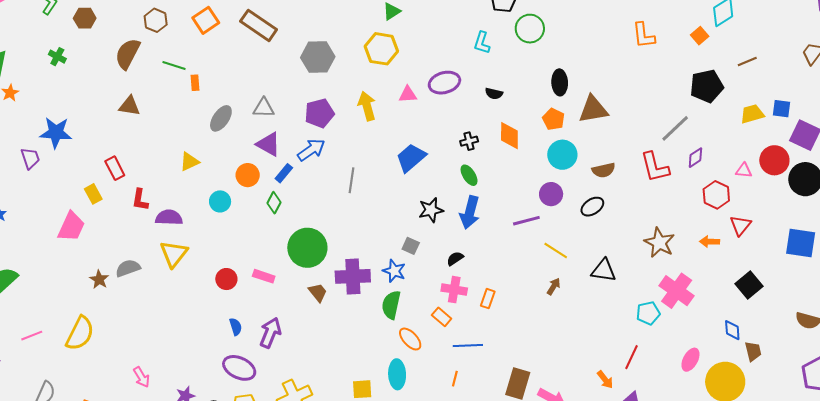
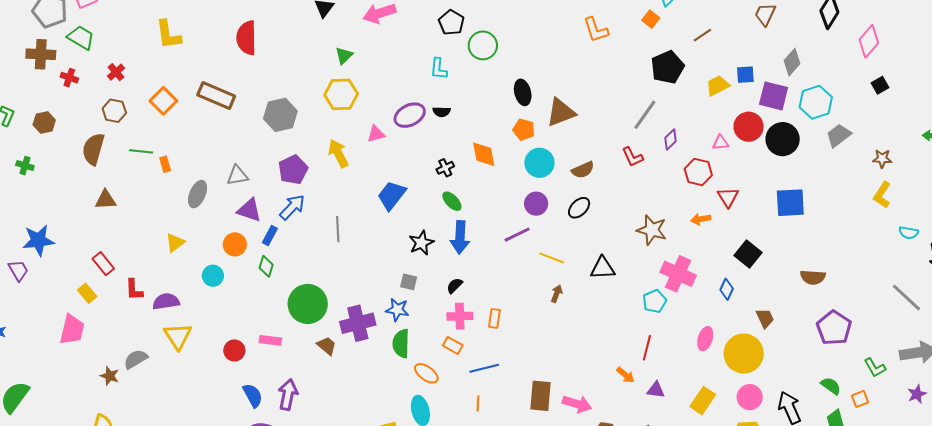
black semicircle: (494, 94) -> (442, 112), moved
red L-shape: (655, 167) -> (633, 157), size x0.7
blue semicircle: (236, 327) -> (253, 395), size x1.4
blue diamond: (732, 330) -> (727, 289), moved, turned 40

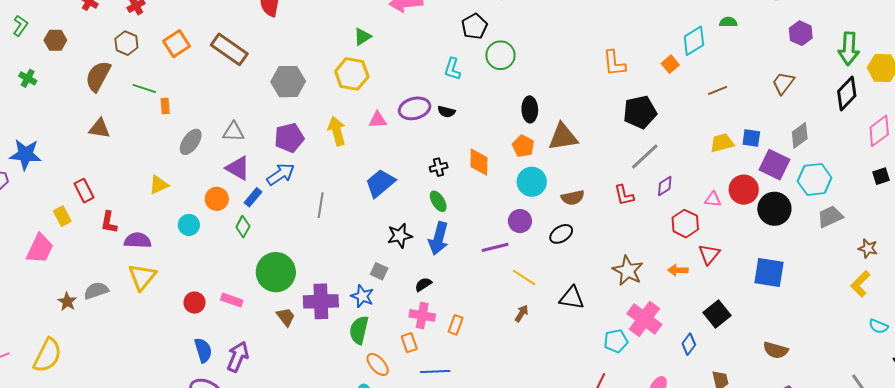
black pentagon: (668, 67) -> (640, 112), moved
orange rectangle: (453, 345) -> (409, 343), turned 30

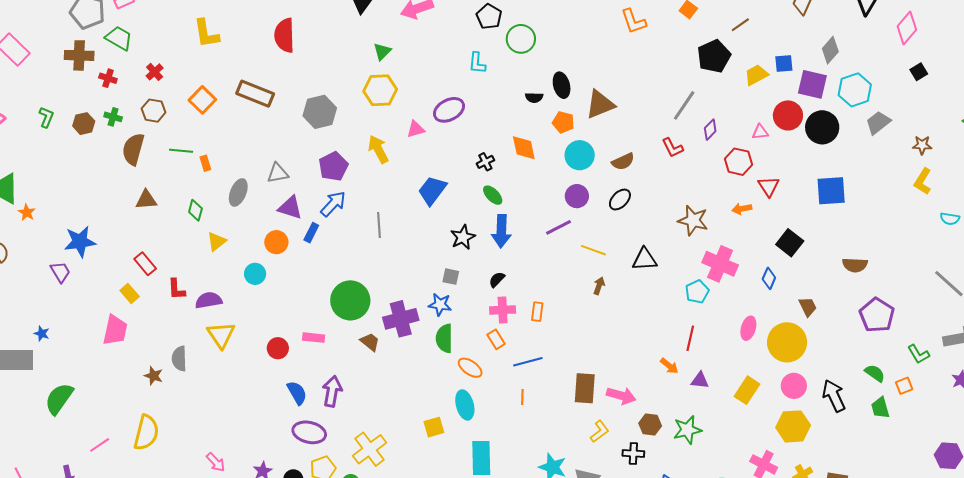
green cross: (28, 78) -> (113, 117), moved
black semicircle: (446, 112) -> (534, 98), moved
black pentagon: (640, 112) -> (714, 56), moved
green diamond: (243, 227) -> (195, 210), moved
gray semicircle: (96, 291) -> (179, 359), turned -60

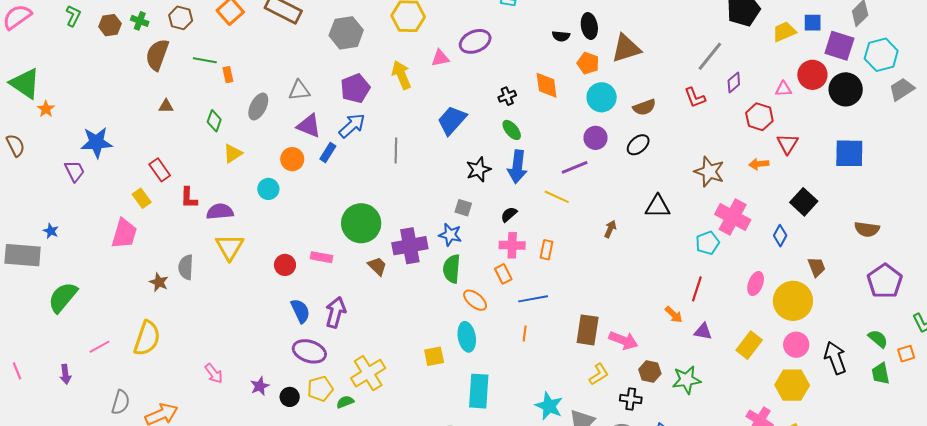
brown triangle: (146, 200) -> (166, 106), size x0.7
yellow line: (593, 250) -> (557, 197), moved

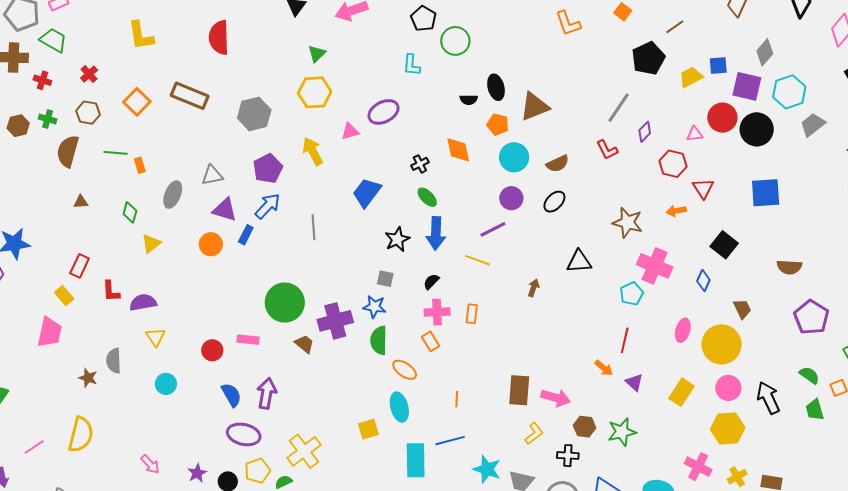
red rectangle: (160, 170) -> (80, 266), turned 65
cyan circle: (268, 189) -> (166, 384), moved
yellow triangle: (230, 247) -> (156, 337), size x0.7
blue line: (533, 299) -> (450, 441), moved
purple triangle: (703, 331) -> (634, 382), turned 36

